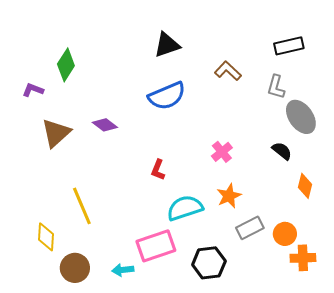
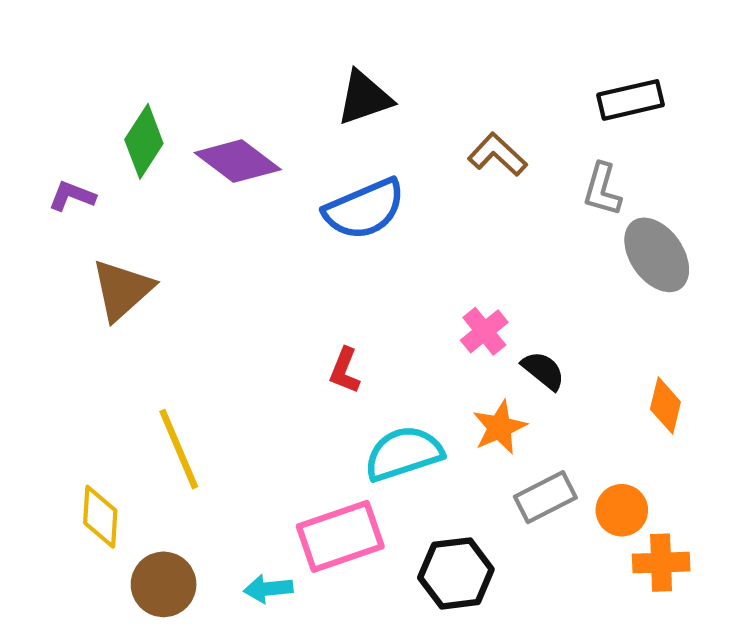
purple diamond: (105, 125) -> (238, 161), moved, size x1.5
black semicircle: (282, 151) -> (543, 371), moved

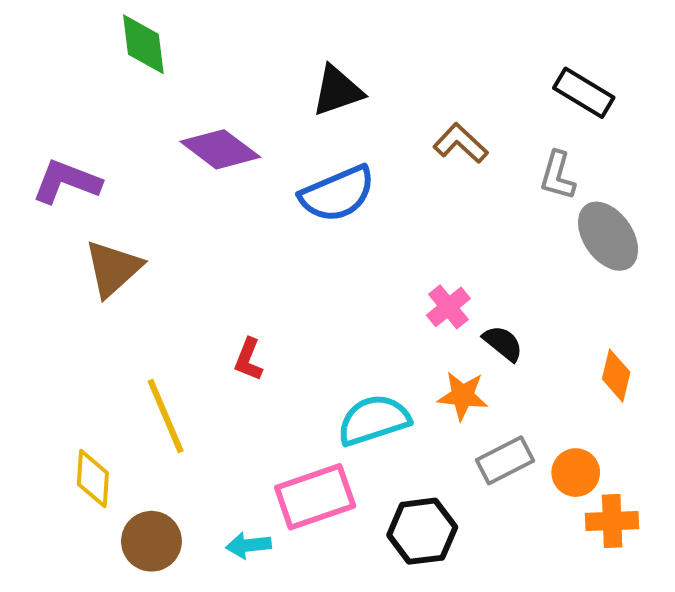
black rectangle: (631, 100) -> (584, 93), turned 44
green diamond: (144, 141) -> (143, 44), moved, turned -40
purple L-shape: (72, 196) -> (67, 182), size x1.6
red L-shape: (345, 371) -> (248, 359), moved
orange star: (500, 427) -> (463, 396), turned 30

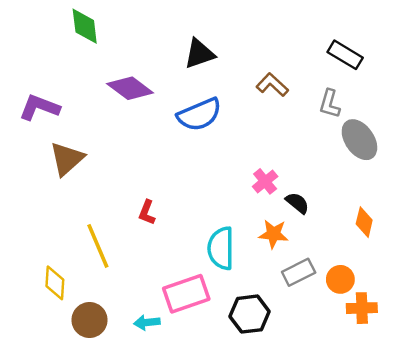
cyan semicircle: (374, 420) -> (221, 248), turned -72

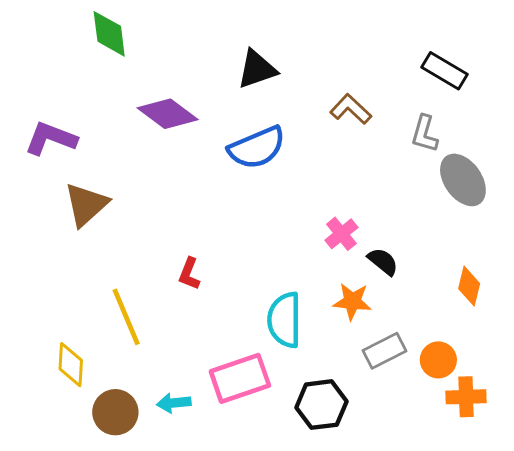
cyan arrow: (147, 322) -> (174, 403), moved

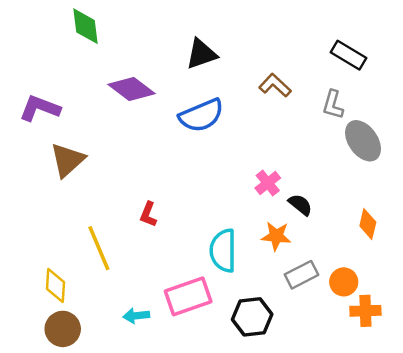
brown circle: (115, 412) -> (63, 329), moved

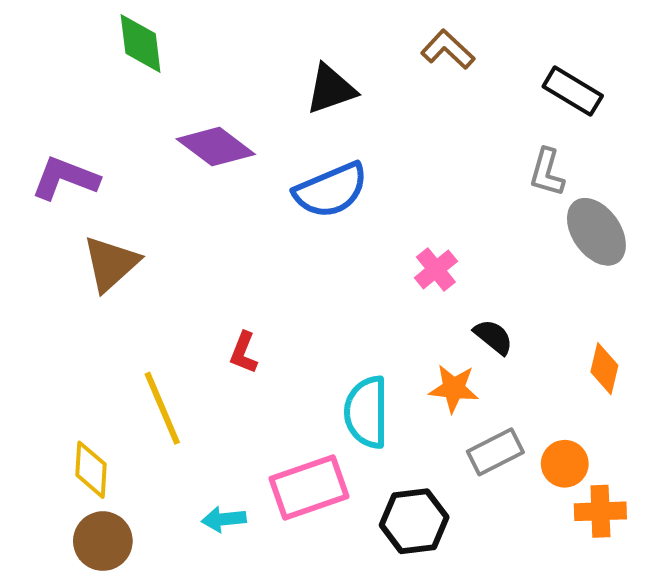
brown L-shape: (275, 85) -> (448, 49), moved
pink cross: (268, 183) -> (436, 269), moved

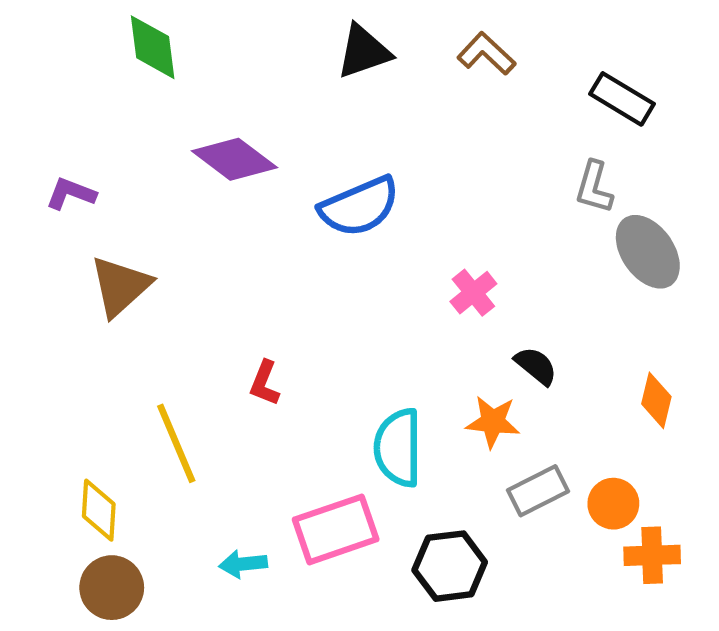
black triangle: (331, 89) -> (364, 52), moved
purple L-shape: (65, 178) -> (71, 194), size x0.7

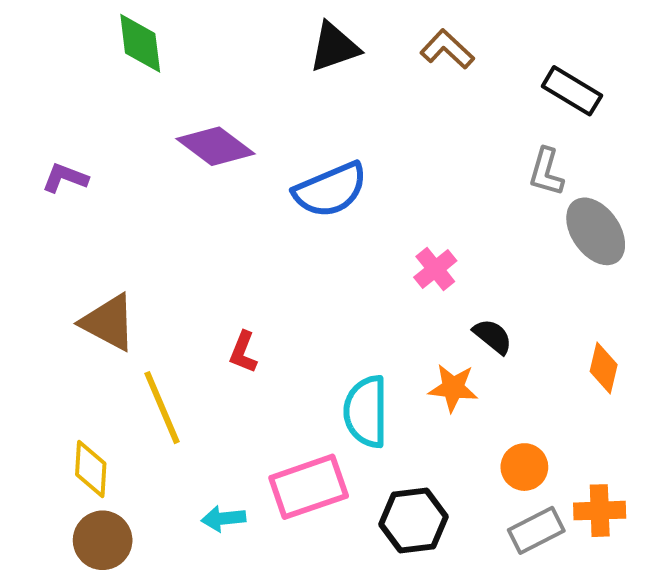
brown triangle: (120, 286) -> (109, 322), moved, turned -50
gray rectangle: (538, 491) -> (536, 530), moved
orange circle: (613, 504) -> (524, 467), moved

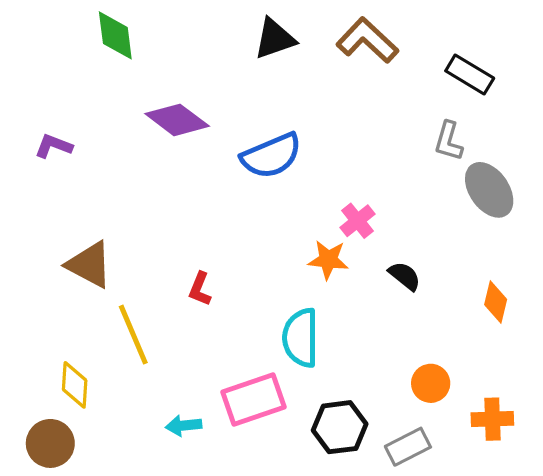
brown L-shape: (447, 49) -> (367, 40), size x1.4
orange star: (453, 388) -> (328, 260), moved
gray rectangle: (536, 530) -> (408, 447), moved
brown circle: (103, 540) -> (50, 443), moved

